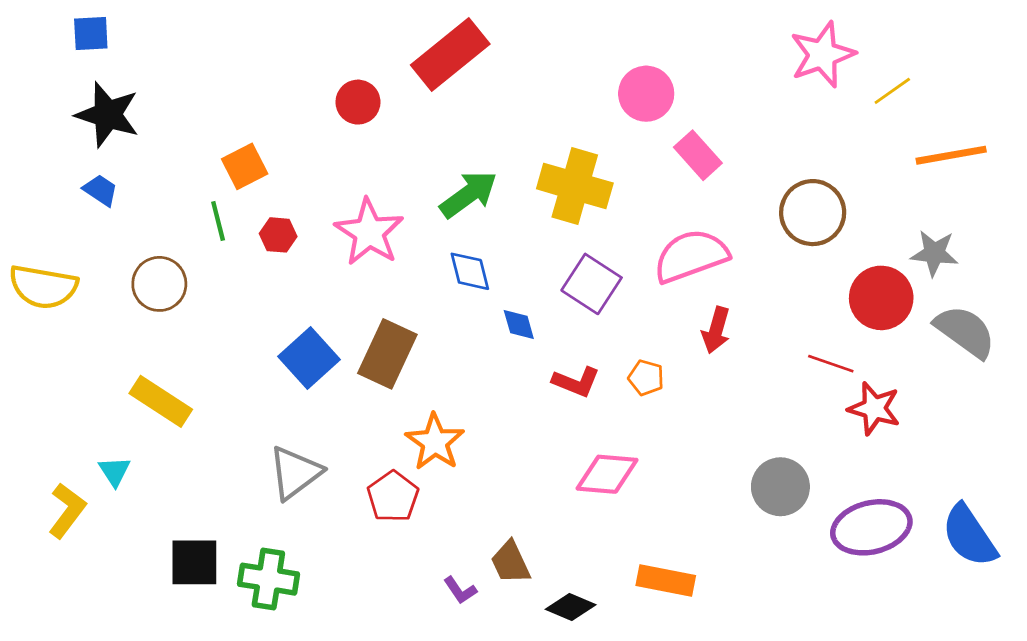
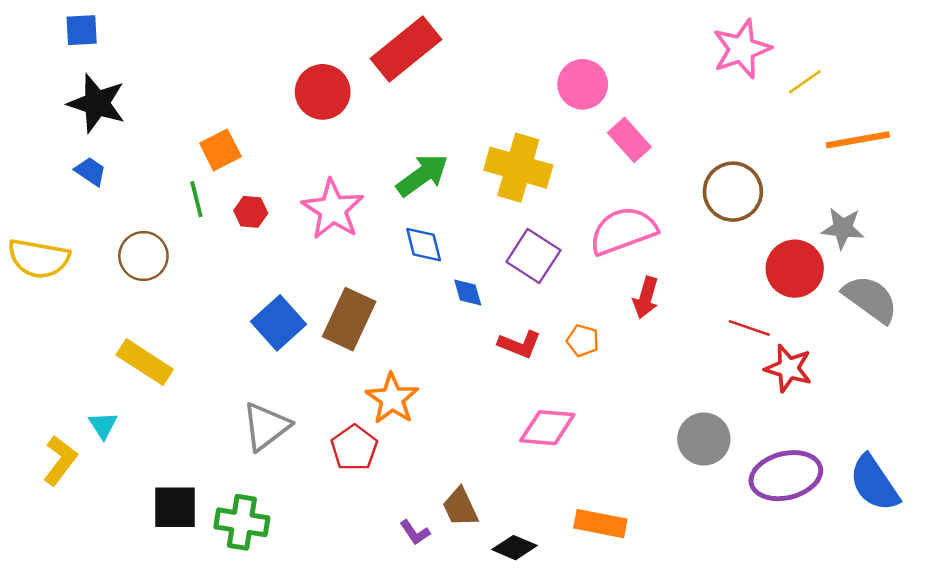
red circle: (358, 102) -> (323, 92), size x1.4

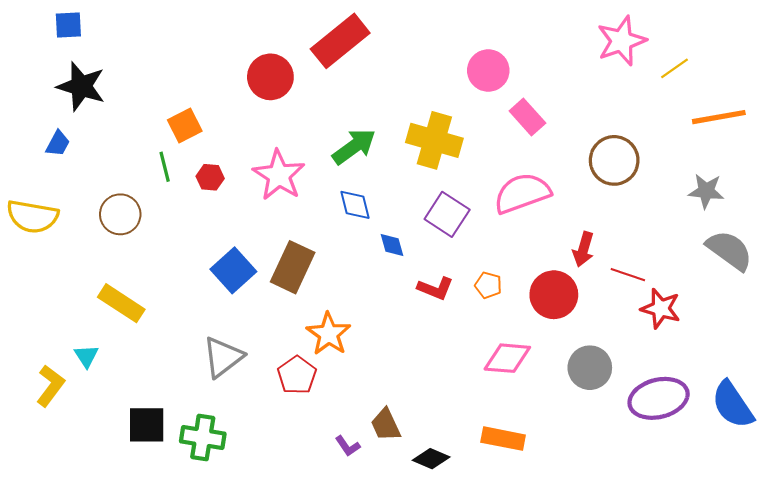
blue trapezoid: (90, 171) -> (58, 143), moved, turned 84
red circle: (795, 269) -> (554, 295), moved
red arrow: (646, 298) -> (583, 249), moved
pink diamond: (547, 428) -> (507, 358), moved

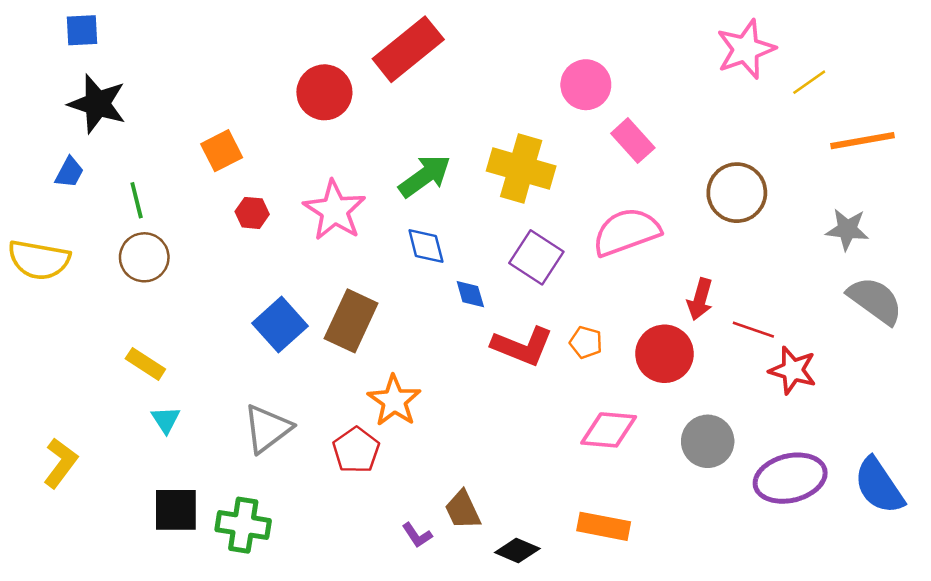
green line: (165, 167) -> (137, 200), moved
red L-shape: (435, 288) -> (522, 346), size x1.4
yellow rectangle: (121, 303) -> (145, 364), size x0.7
cyan triangle: (86, 356) -> (166, 420), moved

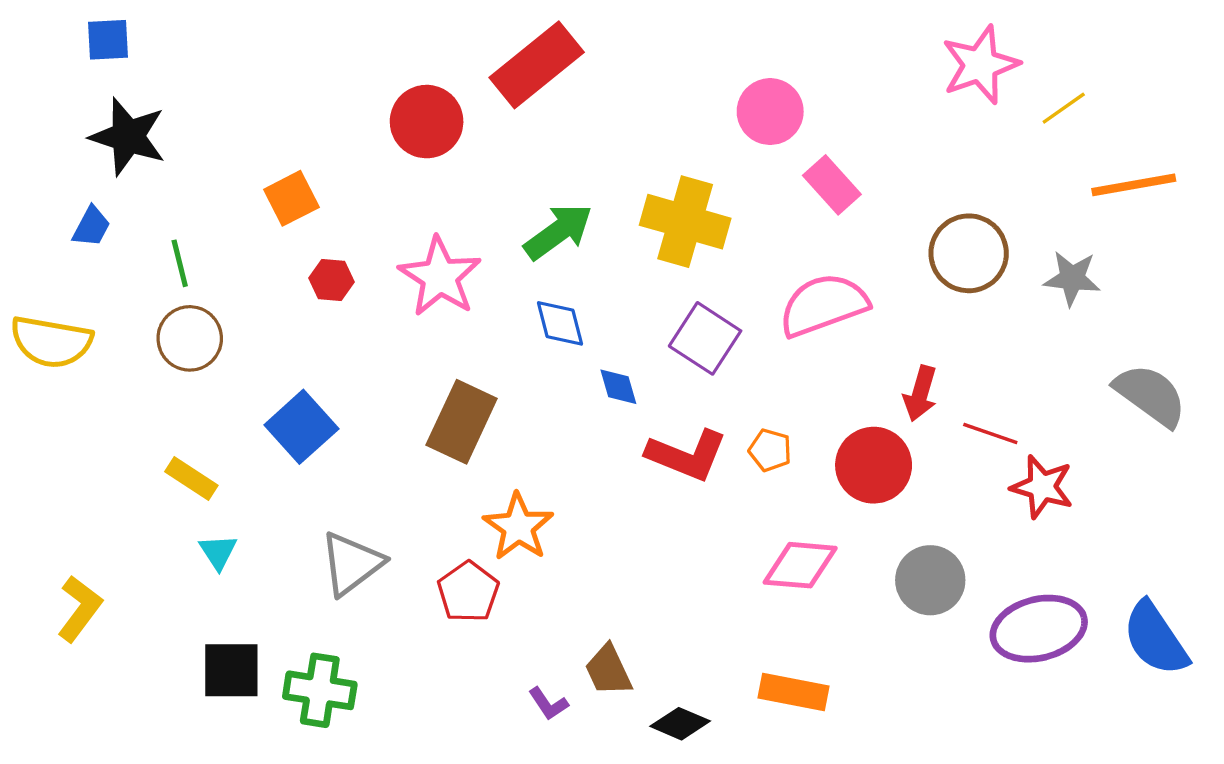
gray star: (847, 229) -> (1072, 278), moved
blue square: (280, 325) -> (301, 427), moved

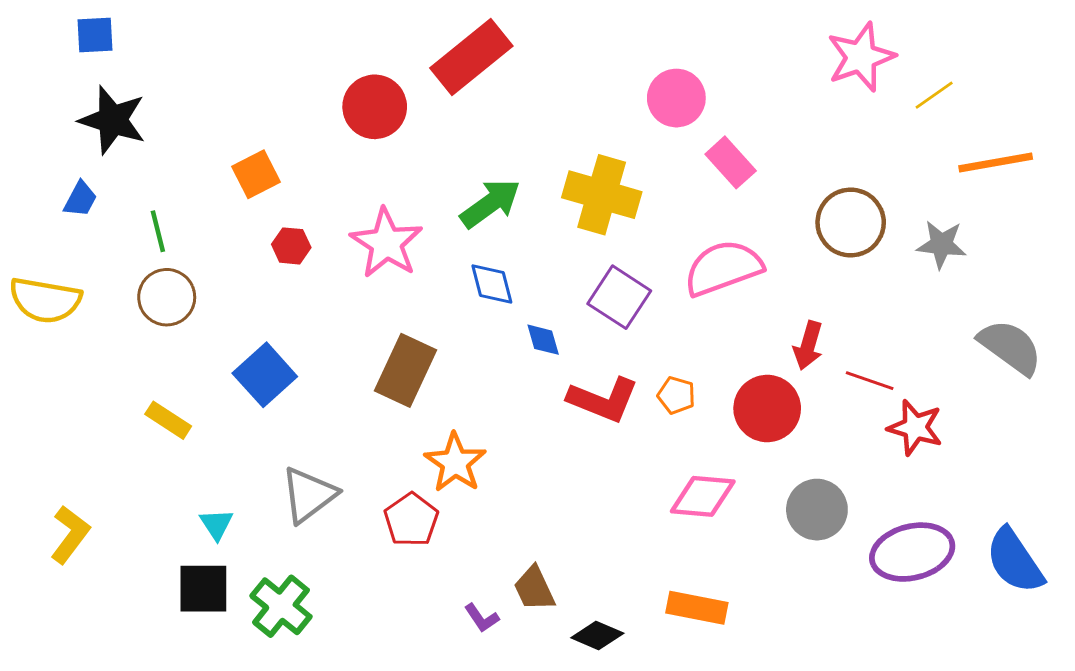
cyan triangle: (218, 552) -> (217, 524), moved
green cross: (320, 690) -> (281, 606), turned 30

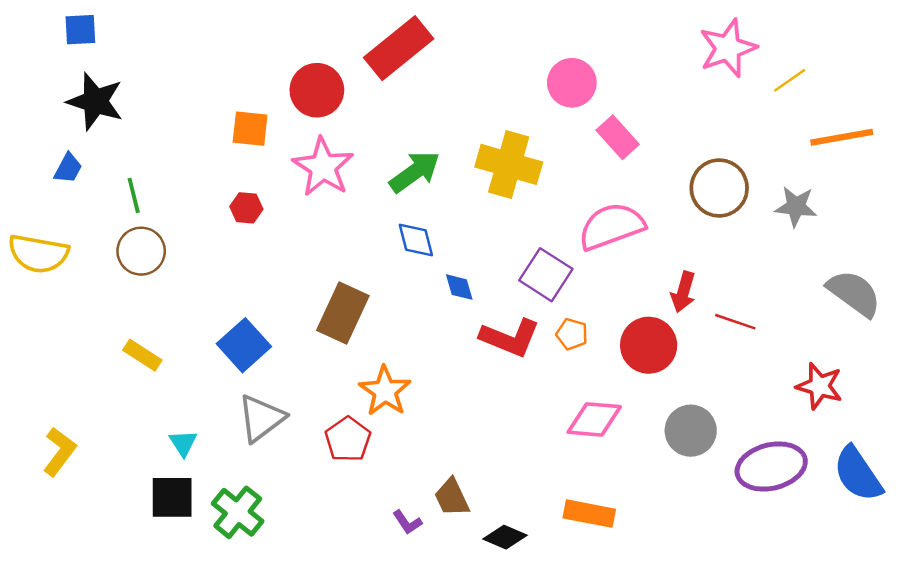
orange square: (256, 174) -> (250, 129), moved, turned 33
pink star: (386, 243) -> (323, 167), moved
purple square: (619, 297) -> (546, 275), moved
blue square: (265, 375) -> (244, 345), moved
red star: (915, 428) -> (819, 386), moved

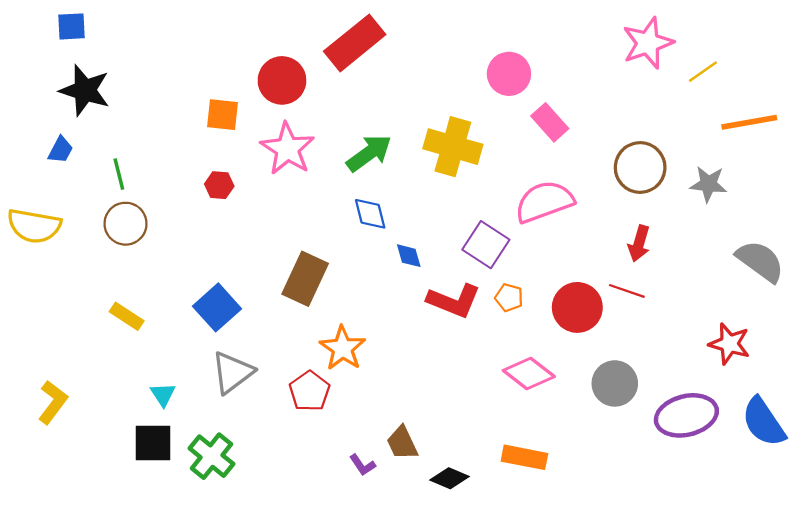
red arrow: (683, 292) -> (639, 244), moved
red line: (735, 322) -> (627, 291), moved
pink diamond: (594, 419) -> (529, 374), turned 33

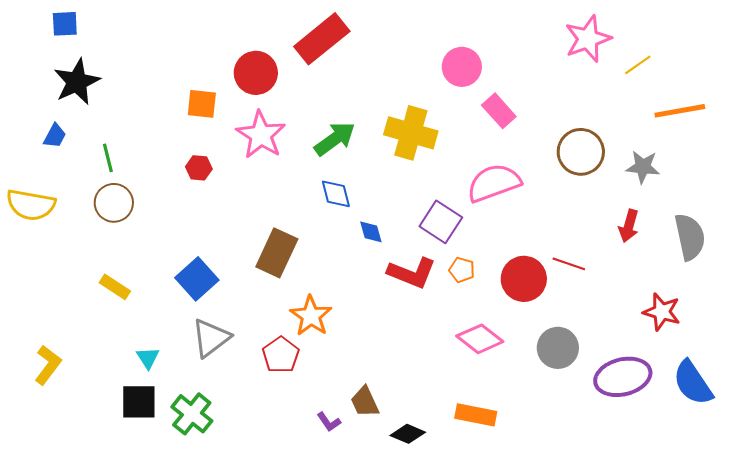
black star: (85, 90) -> (77, 82), turned 30
red arrow: (639, 244) -> (629, 226), moved
gray semicircle: (760, 261) -> (690, 237), turned 42

